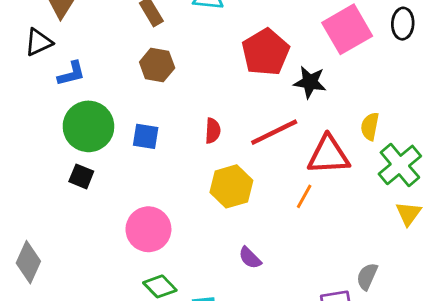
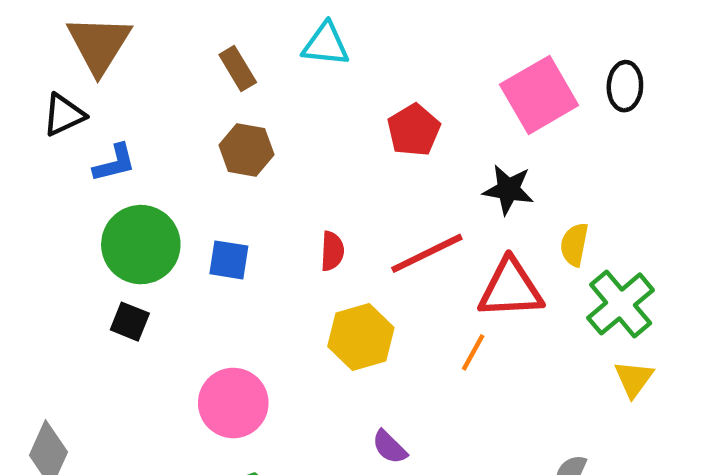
red pentagon: (266, 52) -> (414, 130), size x0.7
black star: (310, 82) -> (508, 190), moved

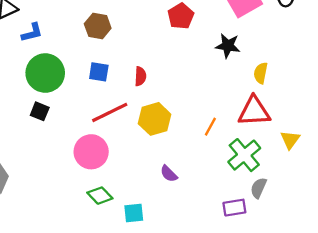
red line: (427, 253) -> (110, 112), moved
blue square: (229, 260) -> (99, 72), moved
red triangle: (511, 289) -> (254, 111), moved
green cross: (621, 304) -> (244, 155), moved

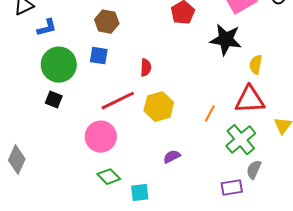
black star: (228, 46) -> (226, 40), size x1.4
blue square: (99, 72) -> (99, 56), moved
purple semicircle: (169, 174) -> (172, 157), turned 108

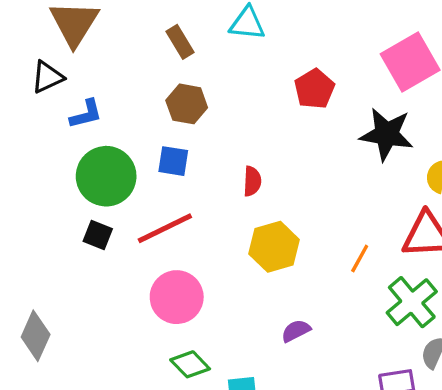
red line: (118, 101) -> (165, 228), moved

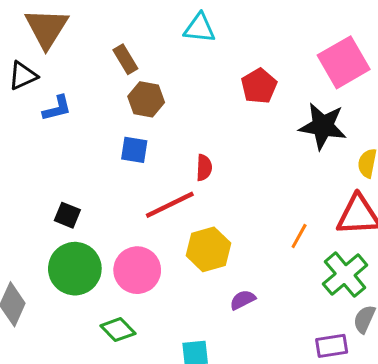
brown rectangle: (180, 42) -> (125, 59), moved
green circle: (106, 176) -> (75, 269), moved
red line: (165, 228) -> (170, 205), moved
yellow hexagon: (274, 247) -> (208, 249), moved
green diamond: (190, 364) -> (118, 330), moved

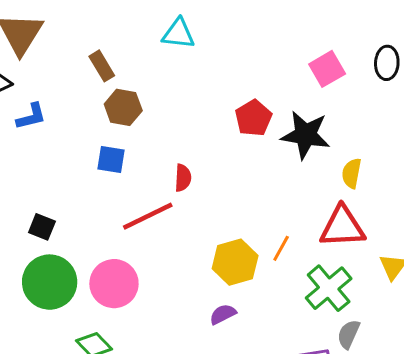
pink square: (344, 62) -> (327, 69), size x0.7
red pentagon: (259, 86) -> (253, 118), moved
yellow hexagon: (208, 249) -> (235, 262), moved

